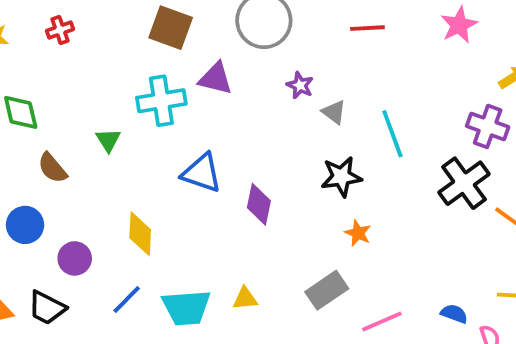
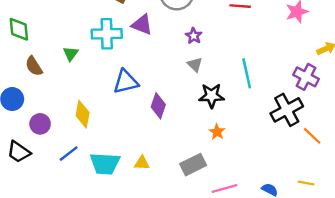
gray triangle: (334, 112) -> (195, 65), moved
blue triangle: (202, 173) -> (126, 82), turned -40

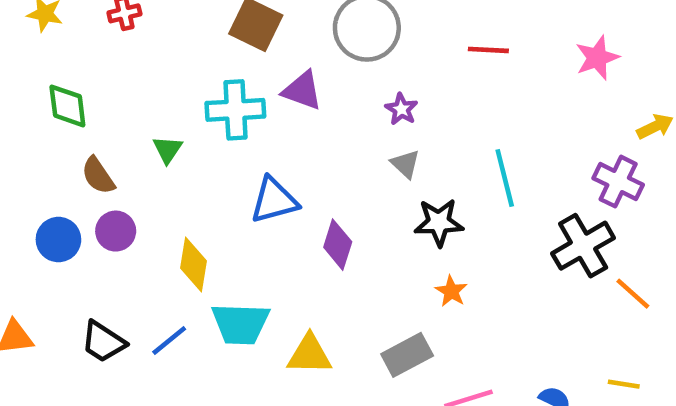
purple circle: (40, 124) -> (116, 231), moved
black trapezoid: (19, 152) -> (103, 342), moved
yellow triangle: (142, 163) -> (309, 354), size x1.5
cyan trapezoid: (105, 164) -> (241, 324), moved

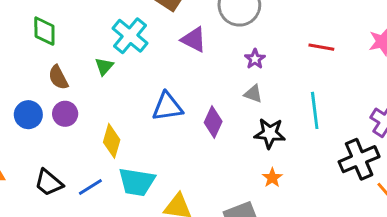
red line: (488, 50) -> (321, 47), moved
cyan cross: (235, 110) -> (130, 36), moved, turned 36
gray triangle: (405, 164) -> (253, 94), turned -30
purple diamond: (338, 245) -> (213, 122), moved

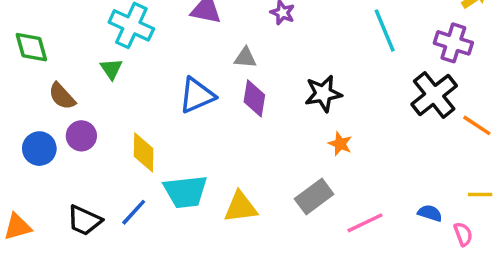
gray triangle: (253, 94) -> (245, 58), moved
cyan line: (315, 110) -> (385, 30), moved

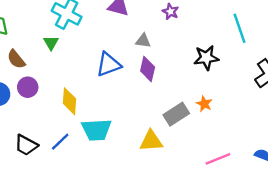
black star: (323, 94) -> (206, 58), moved
gray rectangle: (314, 197) -> (176, 114), moved
yellow triangle: (241, 207) -> (151, 141), moved

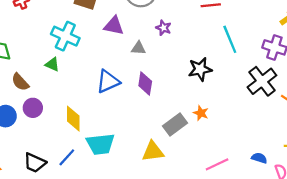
gray triangle: (143, 41) -> (138, 48), moved
green triangle: (51, 43) -> (52, 64), turned -32

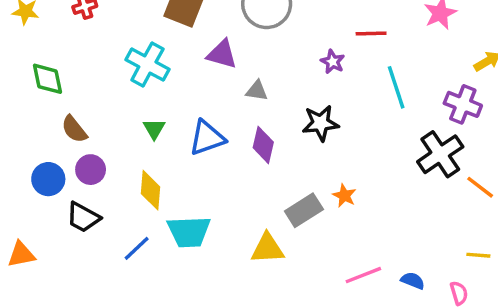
purple star: (163, 28) -> (333, 62), moved
green triangle: (52, 64) -> (154, 129), moved, turned 32
black star: (200, 69) -> (321, 123), moved
blue semicircle: (259, 158) -> (413, 281), moved
black trapezoid: (35, 163) -> (83, 217), moved

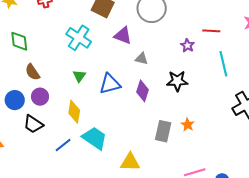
gray rectangle: (304, 210) -> (163, 131), turned -50
cyan trapezoid: (189, 232) -> (95, 138), turned -148
yellow triangle: (267, 248) -> (130, 162), moved

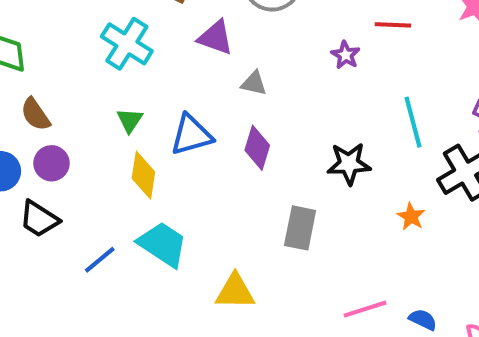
cyan line: (223, 64) -> (413, 122), moved
black star: (177, 81) -> (349, 164), moved
yellow diamond: (74, 112) -> (143, 175), moved
orange star: (188, 125) -> (411, 217), moved

